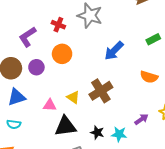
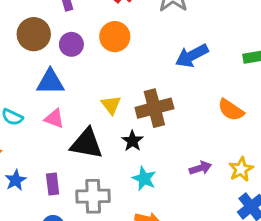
blue triangle: (17, 97) -> (50, 82), moved
pink triangle: (50, 105) -> (54, 119), moved
black star: (97, 133) -> (132, 141), moved
cyan star: (119, 134) -> (144, 179), moved

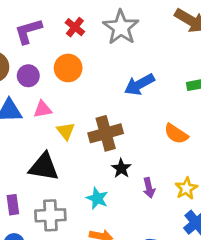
pink triangle: (54, 119) -> (43, 109), moved, turned -30
black star: (132, 141) -> (121, 168), moved
purple arrow: (200, 168) -> (149, 188), turned 96

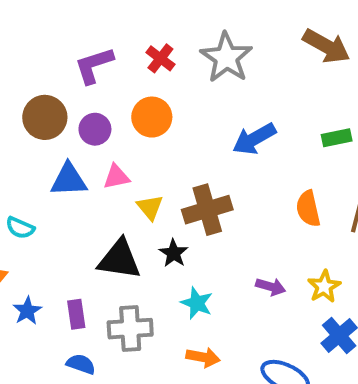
orange semicircle: (176, 134) -> (308, 209), turned 45
black star: (121, 168) -> (174, 253), moved
purple arrow: (149, 188) -> (271, 287), turned -60

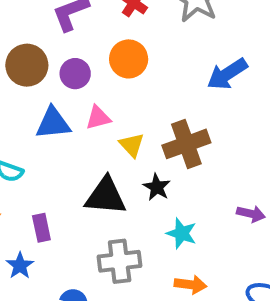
blue star: (27, 311) -> (20, 266), moved
purple rectangle: (76, 314) -> (41, 228), moved

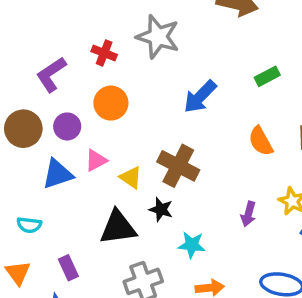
brown cross: (186, 144) -> (178, 166), turned -30
purple arrow: (251, 214) -> (248, 214), turned 105

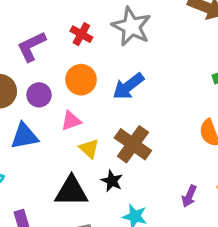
blue arrow: (200, 97) -> (128, 86), moved
pink triangle: (96, 160) -> (71, 121), moved

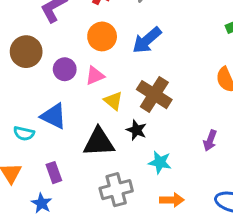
purple circle: (39, 95) -> (65, 69), moved
blue triangle: (24, 136) -> (54, 116), moved, turned 40

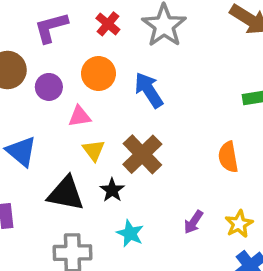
blue arrow: (147, 40) -> (149, 90), turned 84
purple circle: (65, 69) -> (49, 87), moved

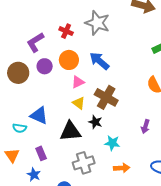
purple circle: (49, 87) -> (45, 66), moved
pink triangle: (80, 116) -> (78, 82), moved

